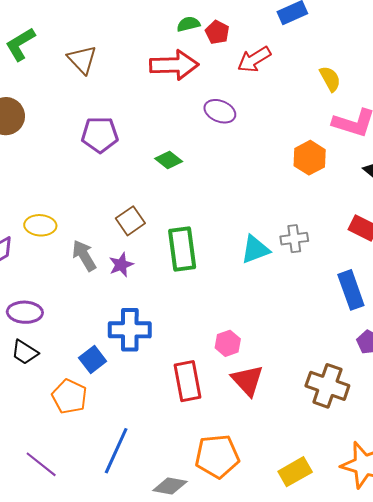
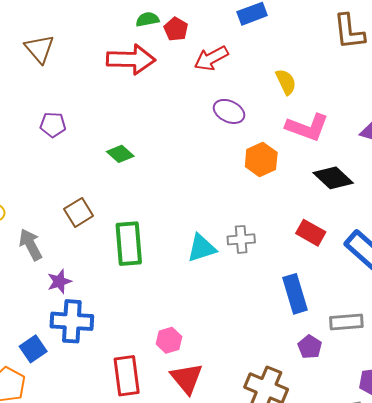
purple ellipse: (220, 111) -> (229, 111), moved
purple pentagon: (100, 135) -> (53, 125), size x0.7
purple star: (121, 265) -> (59, 281), moved

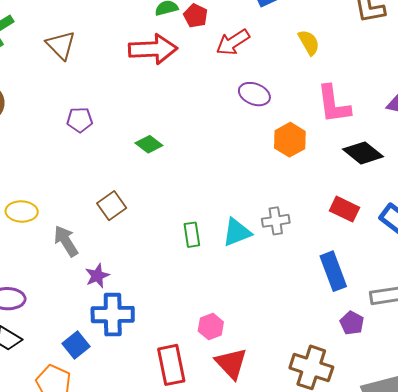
yellow semicircle: (286, 82) -> (309, 42), moved
pink L-shape: (307, 127) -> (334, 104), turned 66
green rectangle: (129, 244) -> (192, 235), moved, size x0.6

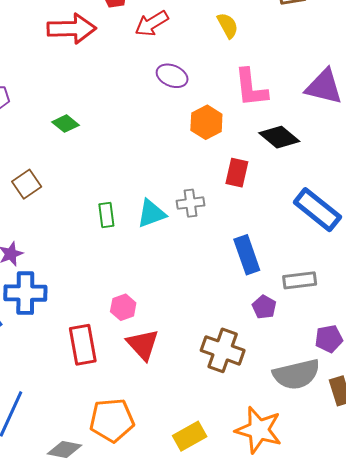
red rectangle: (345, 209) -> (237, 173), moved, turned 76

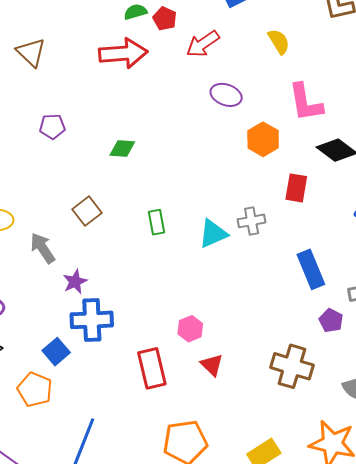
green diamond: (65, 124) -> (122, 148), turned -32
green rectangle: (106, 215) -> (157, 222), moved
red triangle: (143, 344) -> (212, 365), size x0.7

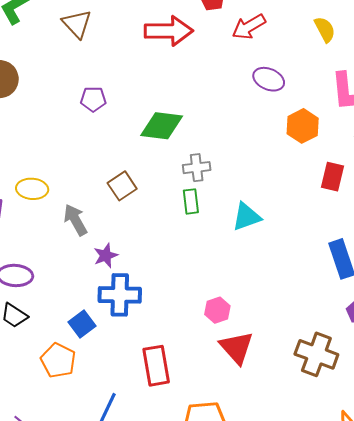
green diamond: (122, 148) -> (162, 126), size x1.6
gray cross: (252, 221) -> (197, 168), moved
red triangle: (212, 365) -> (237, 348), size x1.5
red rectangle: (152, 368) -> (156, 366), moved

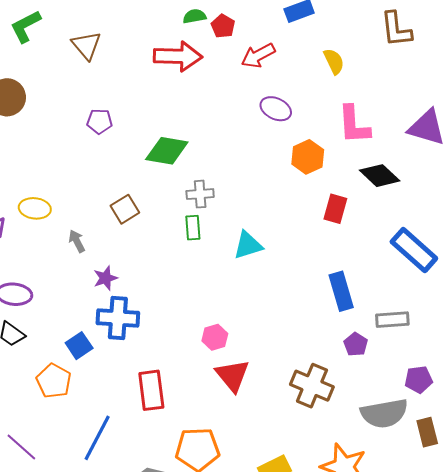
gray arrow: (75, 220) -> (77, 241), size x0.7

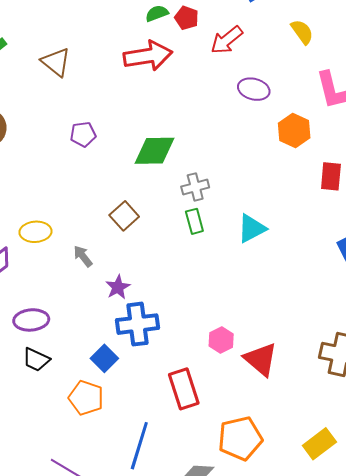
pink hexagon: (215, 337) -> (221, 340), moved

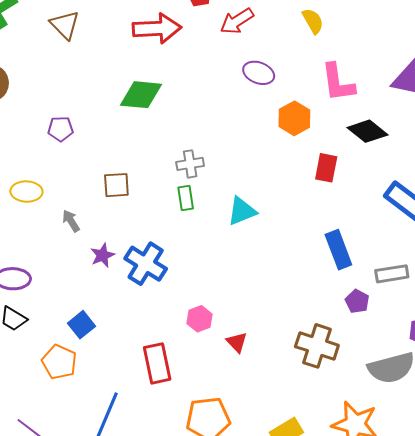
purple pentagon: (83, 134) -> (61, 129), moved
green diamond: (155, 151) -> (141, 95), moved
brown square: (124, 216) -> (116, 185), turned 32
blue cross: (138, 324) -> (146, 264), moved, turned 33
red triangle: (261, 359) -> (237, 342), size x0.6

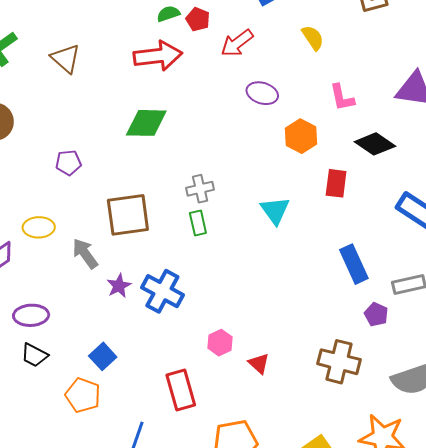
pink L-shape: (338, 83) -> (342, 98), size x0.7
brown square: (116, 185) -> (128, 215), size x1.6
cyan triangle: (242, 211) -> (275, 210), moved, turned -40
gray arrow: (71, 221) -> (85, 254), size x1.4

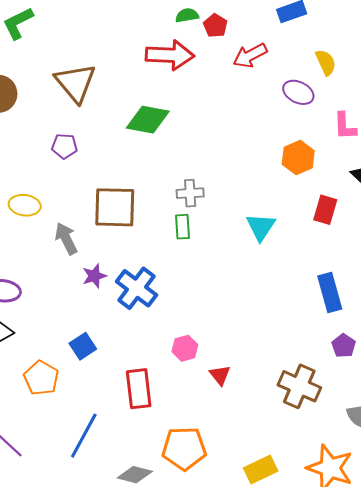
brown triangle: (66, 58) -> (75, 83), moved, size x1.4
purple ellipse: (262, 93) -> (298, 92), moved
blue square: (103, 356) -> (83, 346), moved

